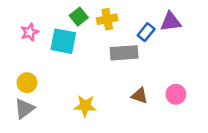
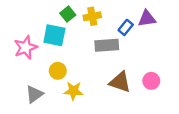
pink star: (30, 32) -> (26, 47), moved, size x1.5
yellow circle: (27, 83) -> (58, 71), moved
brown triangle: (140, 96) -> (120, 82), size x1.5
gray triangle: (24, 109) -> (34, 94), moved

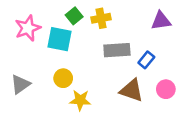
blue rectangle: (126, 27) -> (146, 60), moved
pink star: (26, 47) -> (28, 28), moved
gray triangle: (34, 94) -> (20, 84), moved

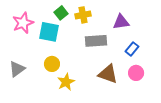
purple triangle: (161, 21) -> (121, 22), moved
blue rectangle: (146, 60) -> (132, 49), moved
yellow star: (80, 100) -> (66, 82), turned -30

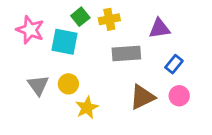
pink star: (23, 23) -> (30, 30), turned -30
gray triangle: (17, 69) -> (38, 85), moved, turned -30
brown triangle: (108, 74) -> (142, 97), turned -45

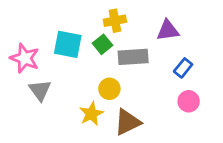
green square: (80, 17) -> (102, 44), moved
pink star: (30, 30) -> (25, 58), moved
yellow circle: (68, 84) -> (109, 89), moved
brown triangle: (142, 97) -> (127, 122), moved

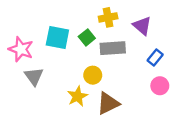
yellow cross: (115, 21) -> (108, 17), moved
purple triangle: (168, 30) -> (142, 26), turned 48

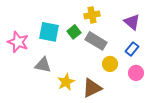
purple triangle: (142, 26) -> (132, 22), moved
gray rectangle: (113, 48) -> (96, 41), turned 35
yellow circle: (93, 75) -> (110, 64), moved
gray triangle: (34, 76) -> (43, 65), moved, turned -42

